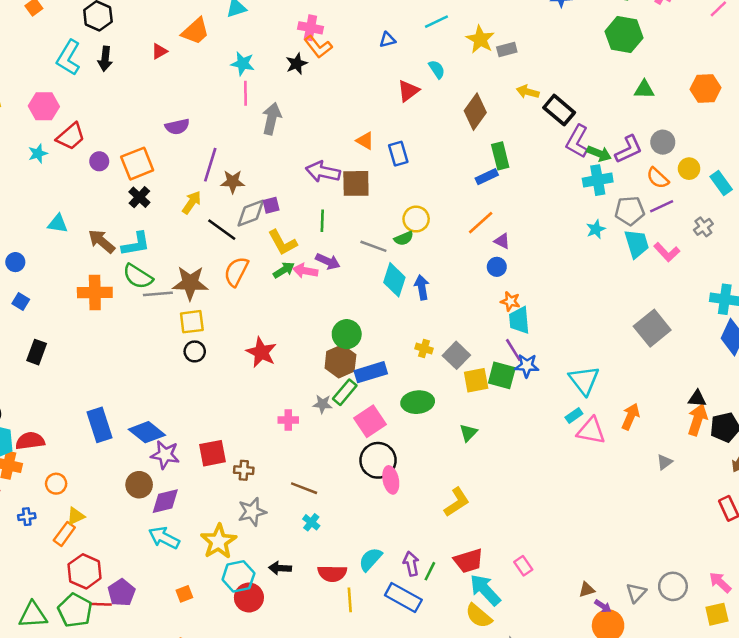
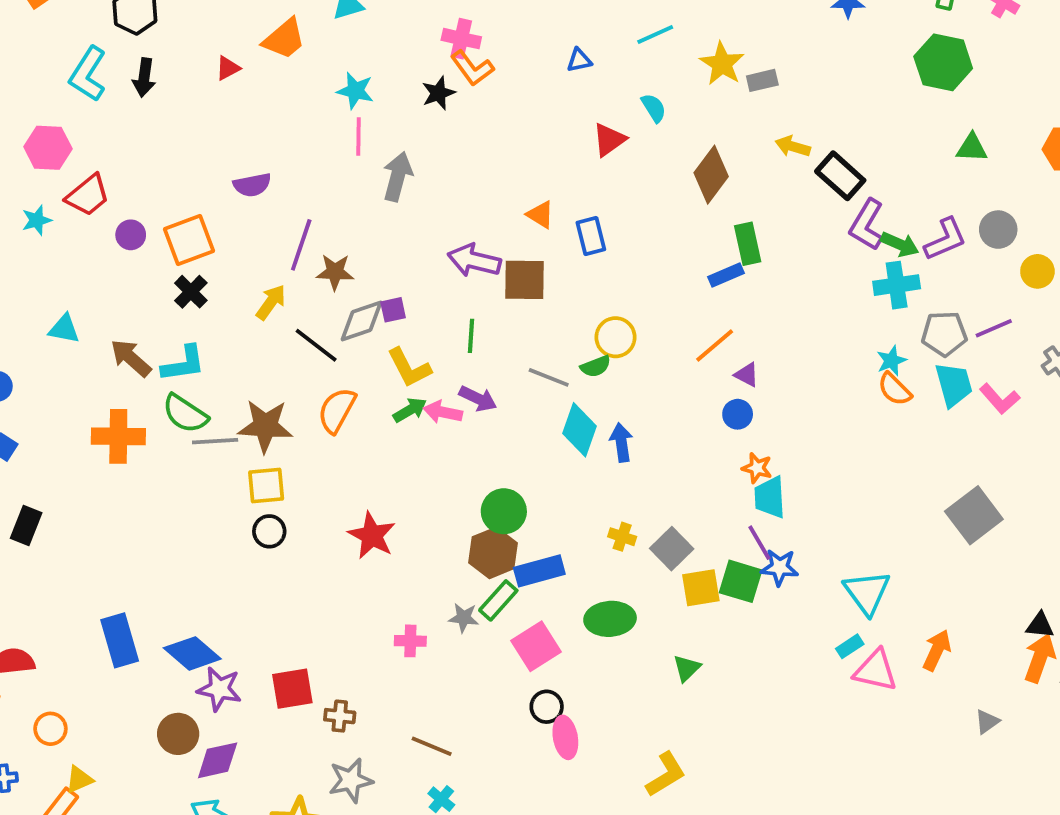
orange semicircle: (658, 178) -> (895, 389), moved
black circle: (378, 460) -> (547, 707), size x0.6

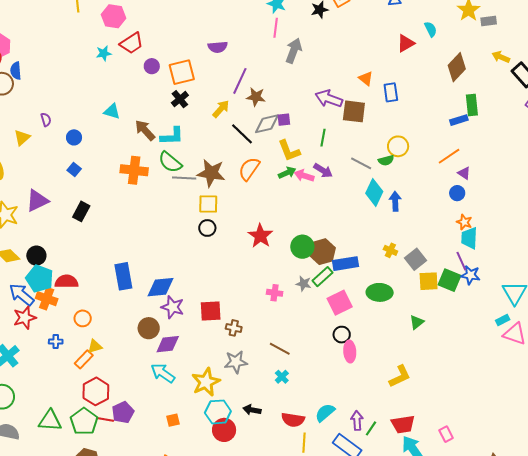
green circle: (504, 511) -> (302, 247), moved
blue diamond: (192, 653) -> (161, 287), turned -52

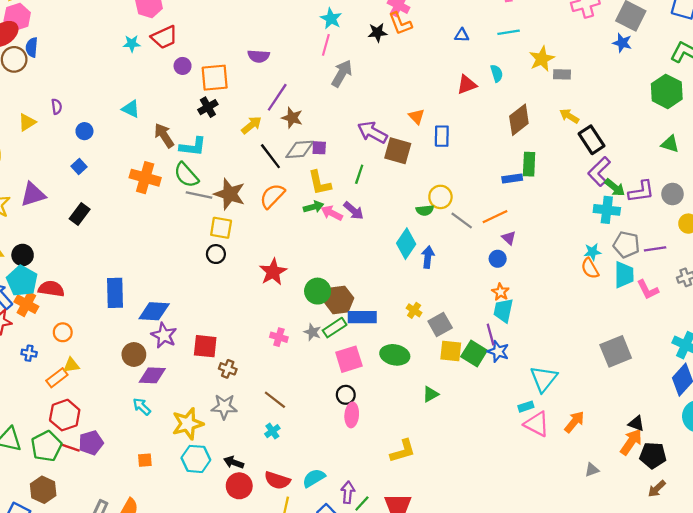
gray line: (361, 163) -> (462, 220), moved
cyan arrow: (163, 373) -> (142, 407), size x0.7
red circle: (224, 430) -> (239, 486), moved

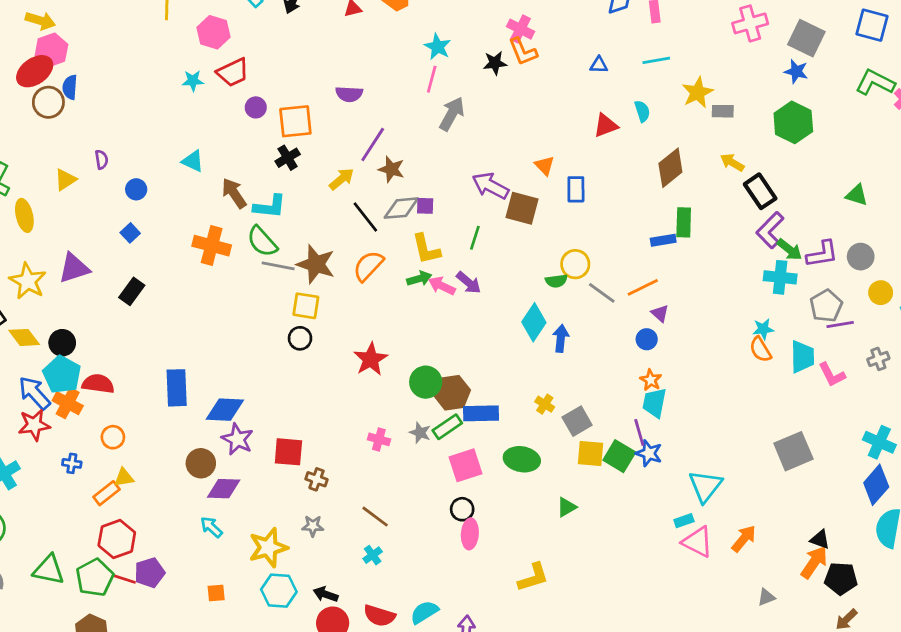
green hexagon: (667, 91) -> (793, 122), moved
gray pentagon: (626, 245) -> (826, 306), moved, turned 30
gray star: (224, 407) -> (313, 526), size x0.7

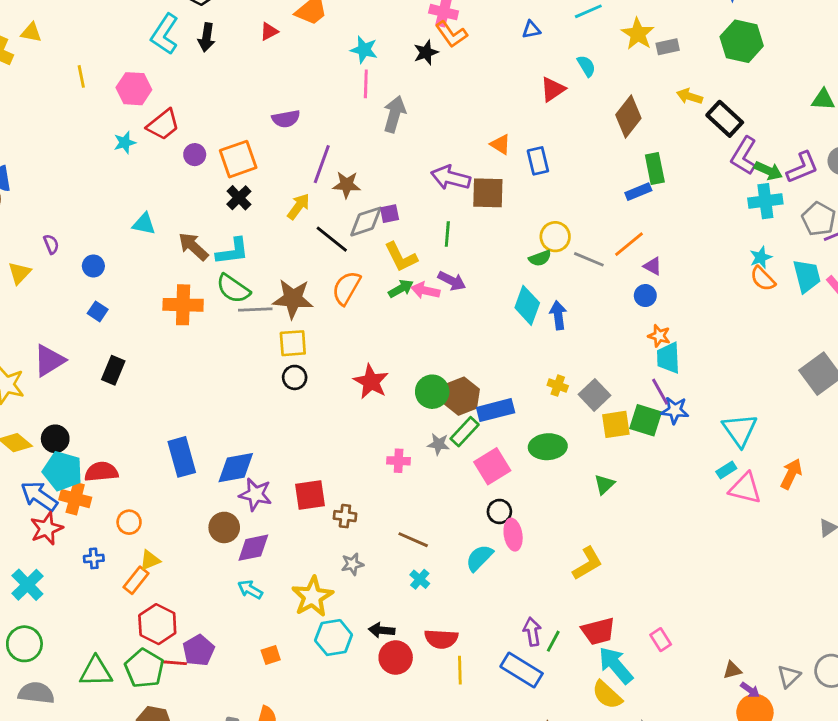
cyan semicircle: (424, 612) -> (479, 558), moved

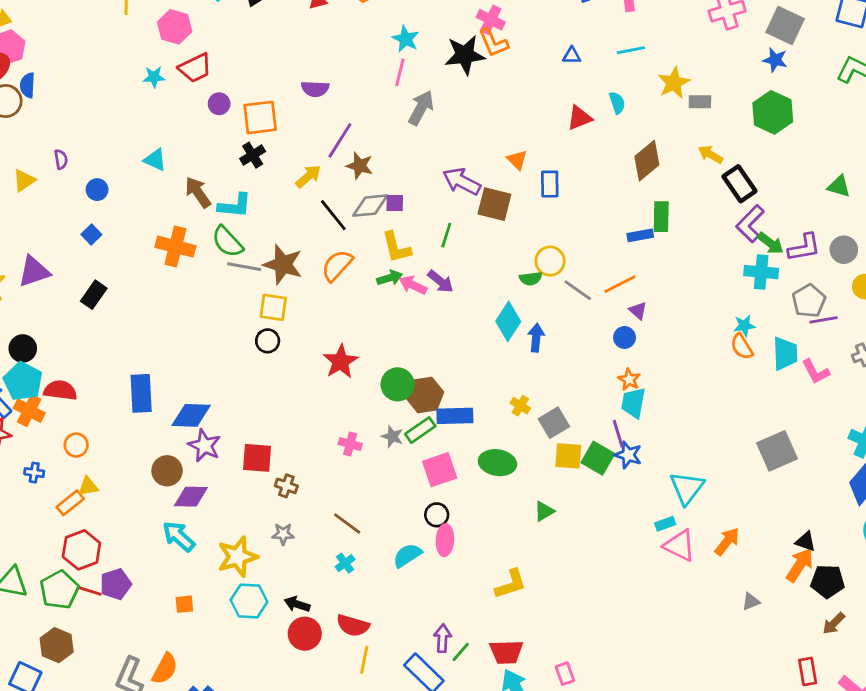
black star: (426, 52) -> (465, 55), size x1.6
cyan arrow: (250, 590) -> (179, 536), size x1.4

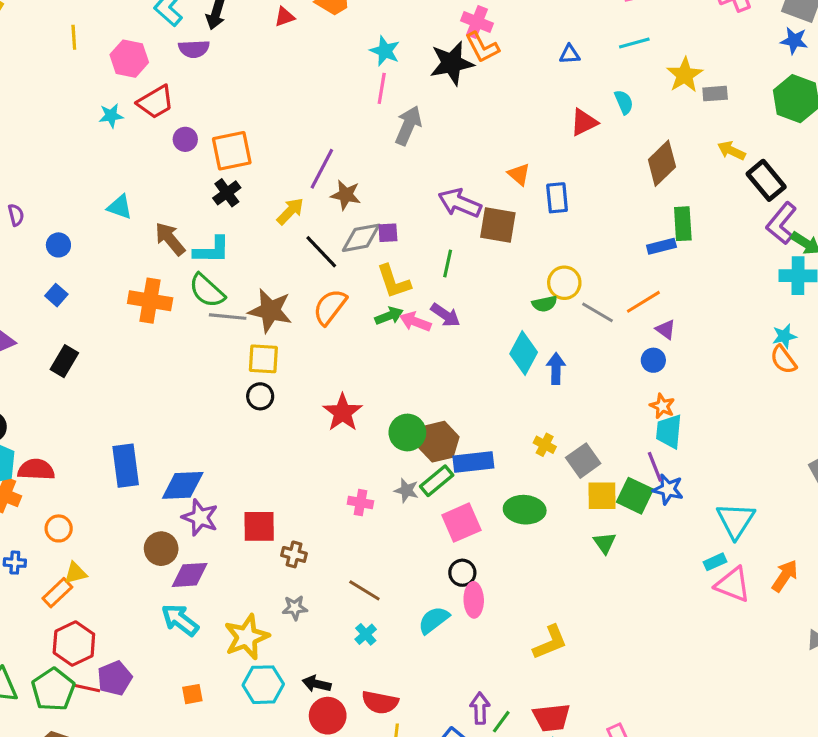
purple semicircle: (315, 89) -> (194, 49), moved
green triangle: (544, 511) -> (605, 543), moved, turned -30

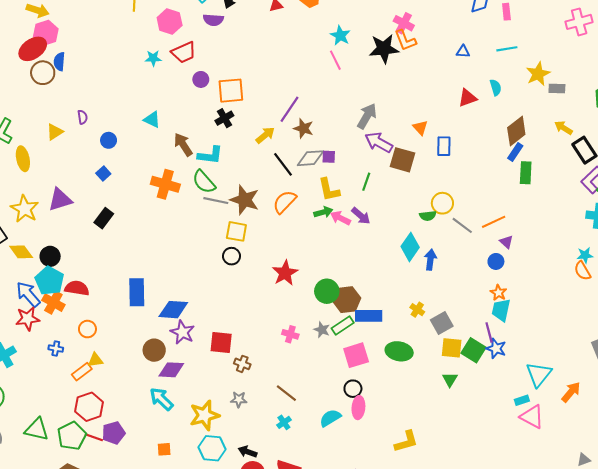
pink line: (382, 88) -> (335, 60), turned -42
gray arrow: (408, 126) -> (367, 116), moved
blue rectangle: (661, 246) -> (515, 152), moved, turned -48
orange arrow: (785, 576) -> (571, 392), moved

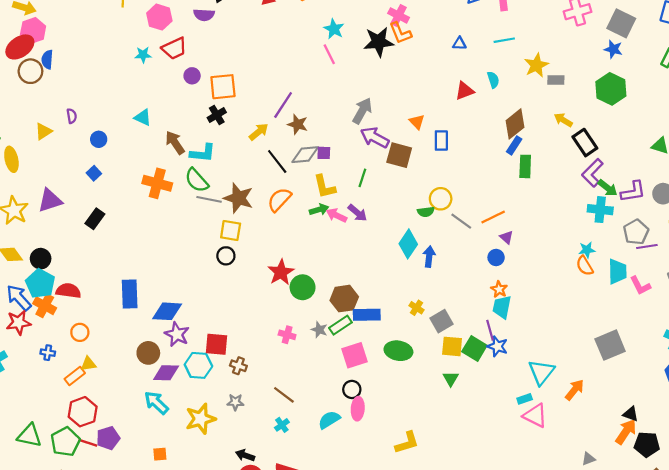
green circle: (327, 291) -> (303, 287), moved
cyan hexagon: (212, 448) -> (198, 365), moved

